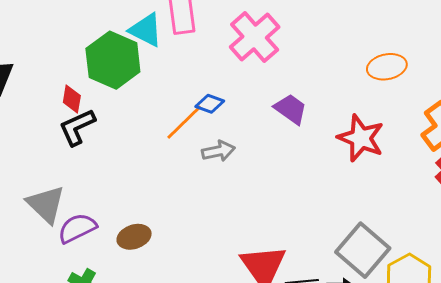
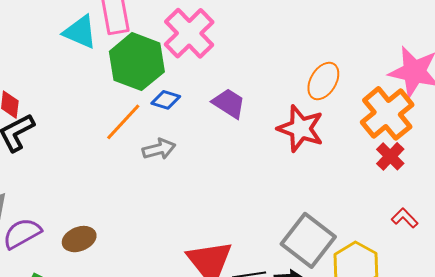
green hexagon: (113, 60) -> (137, 62), moved
orange ellipse: (387, 67) -> (323, 81), moved, turned -45
blue diamond: (210, 104) -> (166, 100), moved

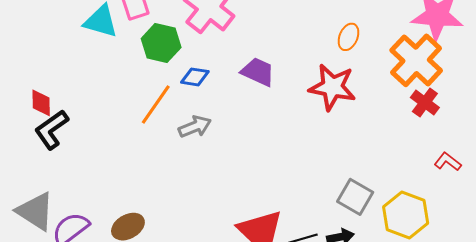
green hexagon: (137, 62) -> (161, 43), size x0.7
orange ellipse: (323, 81) -> (348, 37), size x0.7
gray square: (308, 240) -> (355, 197), size x0.7

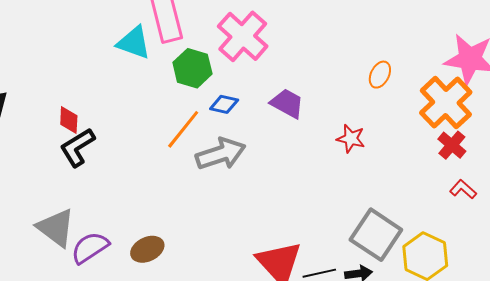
red star: (332, 87) -> (351, 139), moved, size x0.6
gray arrow: (195, 127) -> (221, 154), size x1.5
red L-shape: (448, 162) -> (463, 189), moved
gray square: (355, 197) -> (376, 235), size x1.4

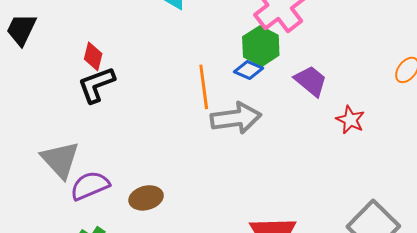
green hexagon: (192, 68) -> (261, 46), moved
orange line: (183, 129) -> (204, 87), turned -57
red star: (351, 139) -> (350, 120), moved

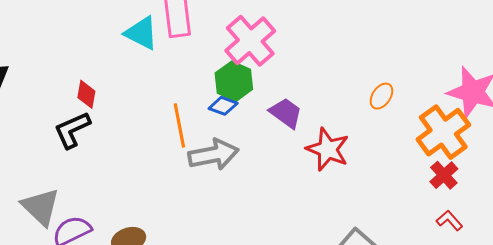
red diamond: (93, 56) -> (86, 94), moved
red star: (350, 120) -> (328, 149), size x1.5

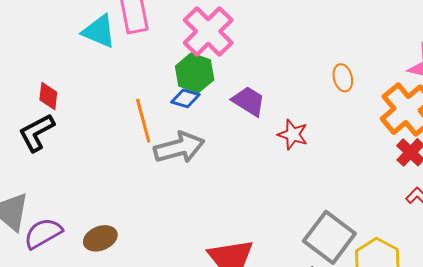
orange ellipse: (381, 96) -> (343, 78), turned -44
red star: (328, 149) -> (293, 135), size x0.7

